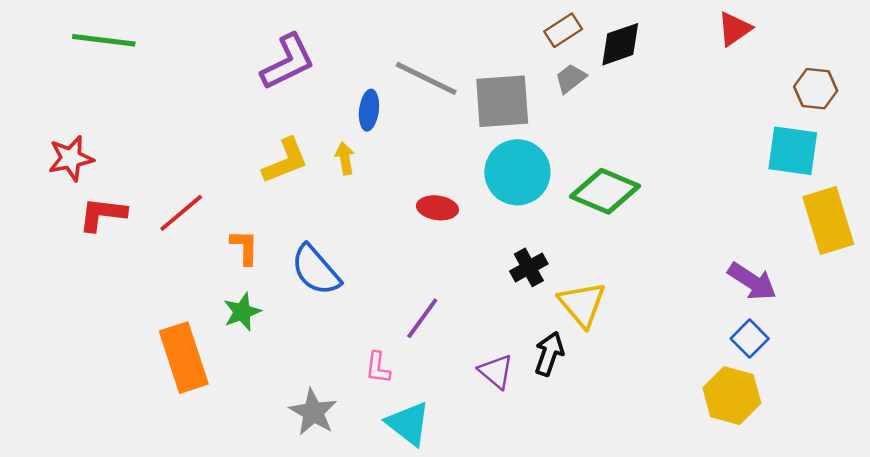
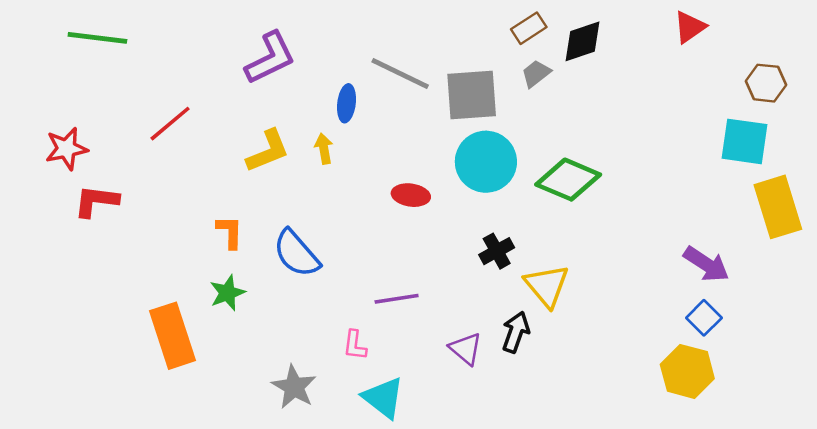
red line: (181, 213) -> (170, 124), moved
purple line: (422, 318) -> (397, 299), turned 45

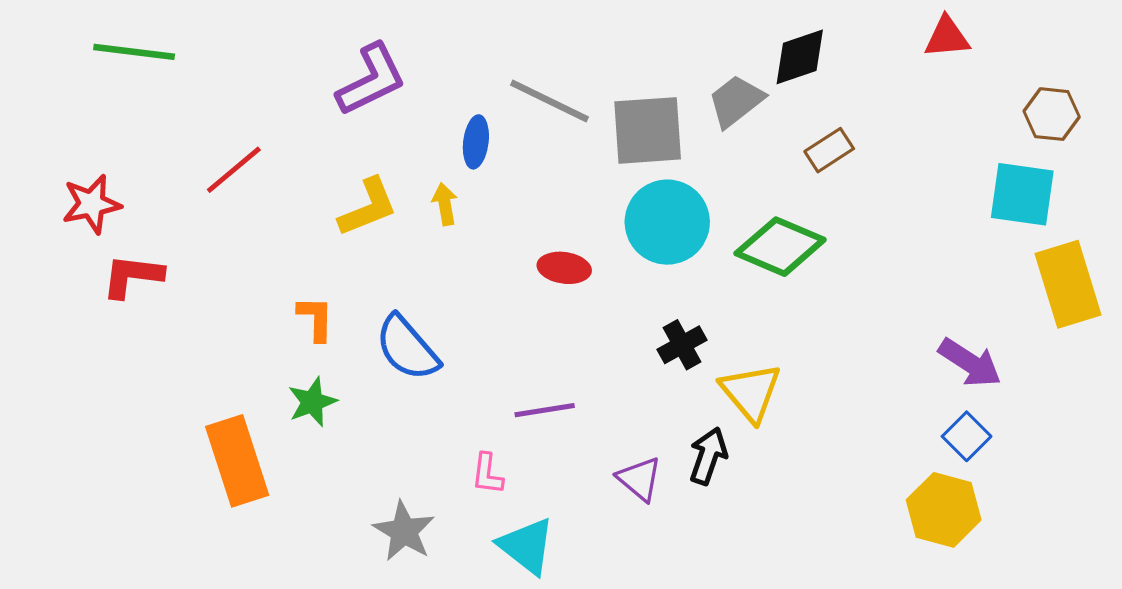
red triangle: (690, 27) -> (947, 37), turned 30
brown rectangle: (529, 28) -> (829, 150), moved
gray trapezoid: (536, 74) -> (736, 101), size x1.4

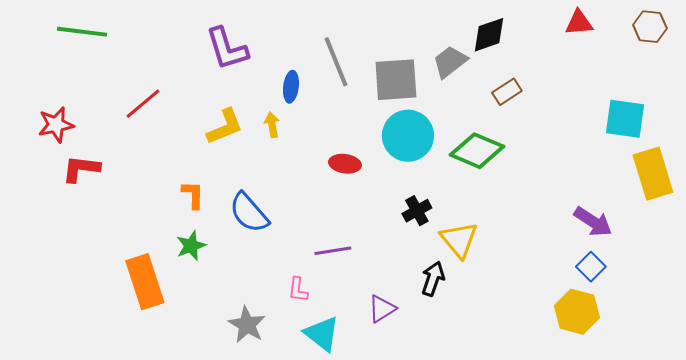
purple L-shape: (371, 80) -> (227, 49), turned 99
gray line: (549, 101) -> (336, 62), turned 42
brown hexagon: (1052, 114) -> (650, 27), moved
purple triangle: (639, 479) -> (382, 309), moved, turned 48

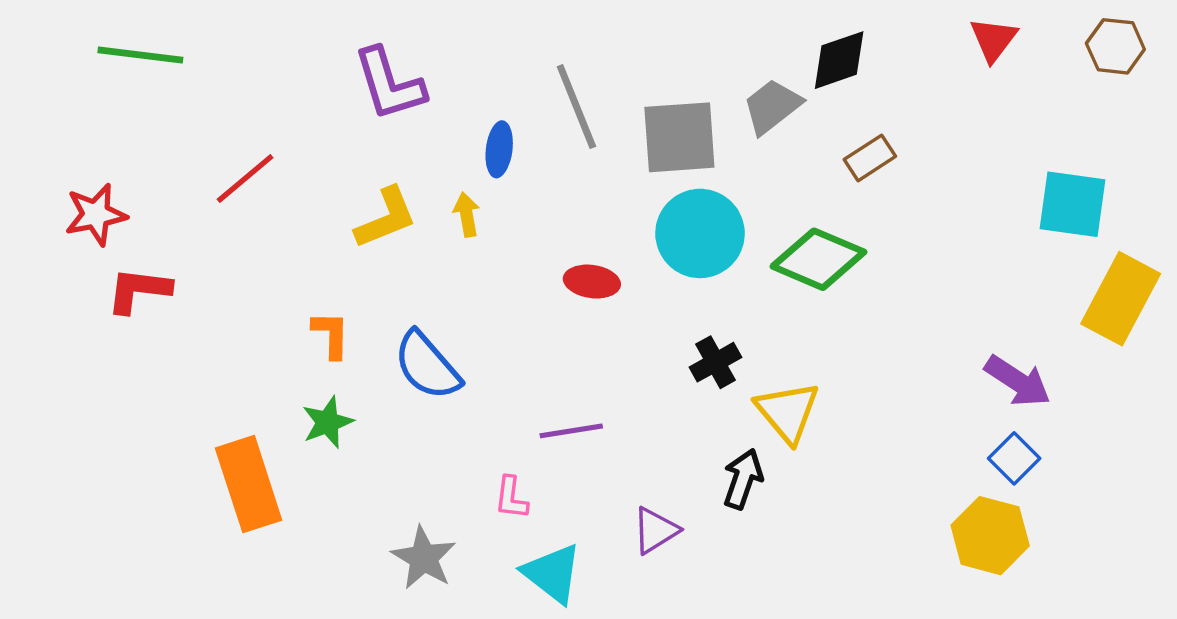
red triangle: (579, 23) -> (994, 39), turned -48
yellow rectangle: (653, 174) -> (1121, 299), turned 45

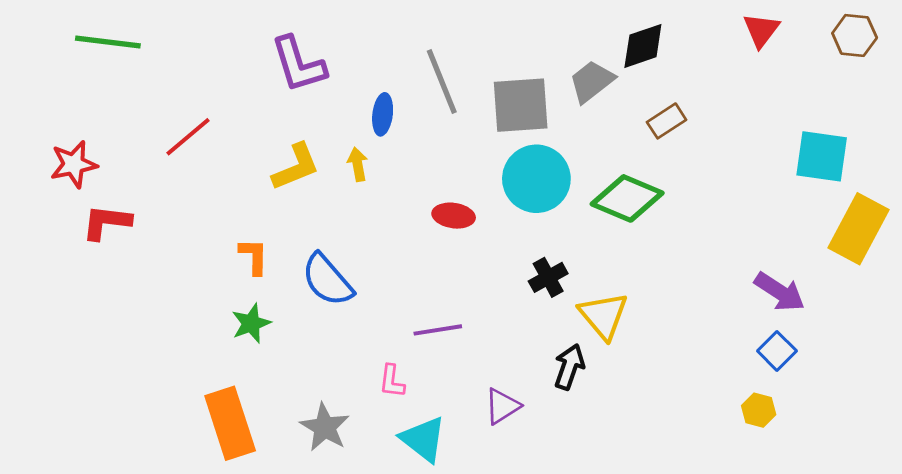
orange rectangle: (249, 484) -> (230, 423), moved
yellow hexagon: (990, 536) -> (759, 410), size x0.6

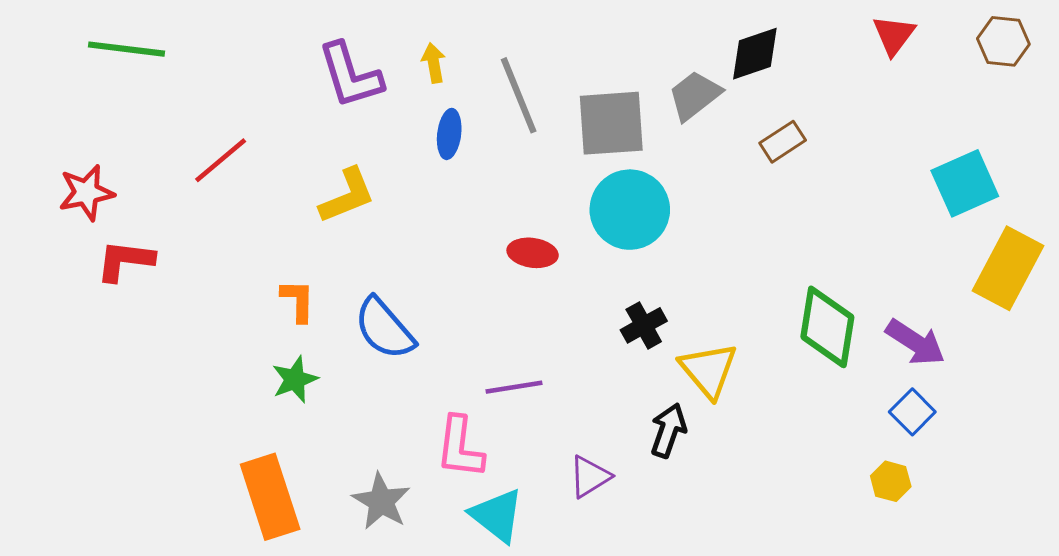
cyan square: (822, 156) -> (965, 183), turned -32
yellow arrow: (358, 164) -> (434, 63), moved
green diamond: (627, 198) -> (827, 327), moved, turned 76
pink L-shape: (392, 381) -> (460, 447), size x1.6

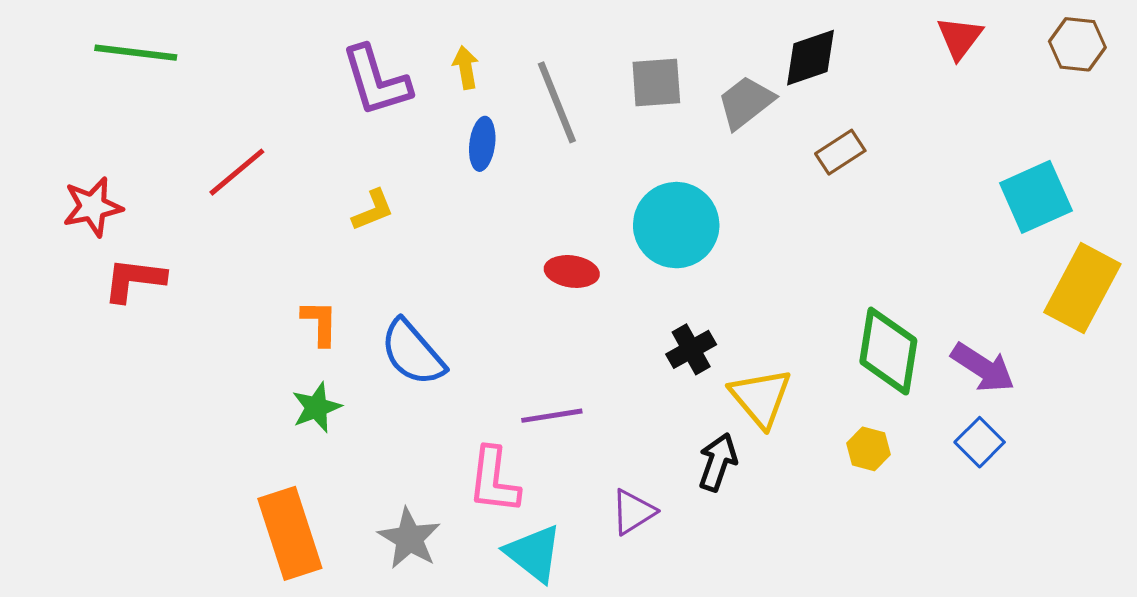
gray square: (611, 123) -> (656, 82), moved, size x0.7
yellow L-shape: (347, 196) -> (373, 210), size x0.7
yellow hexagon: (891, 481) -> (868, 449), moved

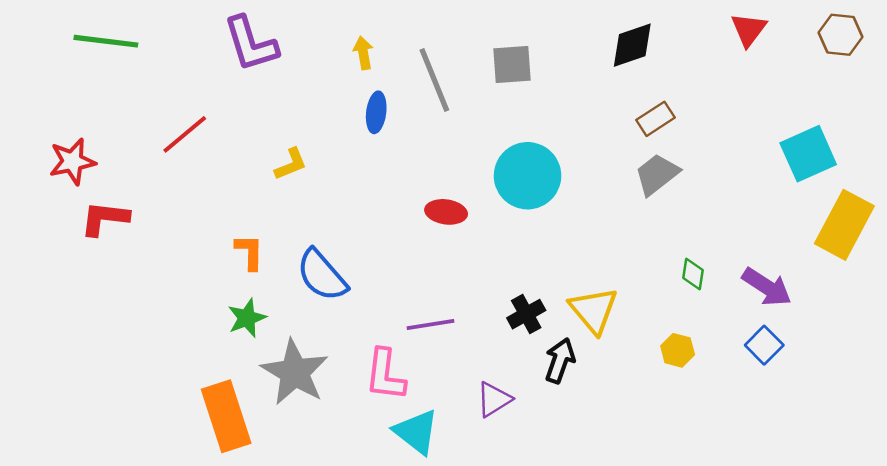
purple L-shape: (376, 81) -> (251, 44), moved
gray trapezoid: (746, 102) -> (657, 174), moved
black cross: (691, 349) -> (526, 314), moved
green diamond: (888, 351) -> (693, 274), size x0.5
gray star: (409, 538) -> (295, 372), moved, size x1.4

